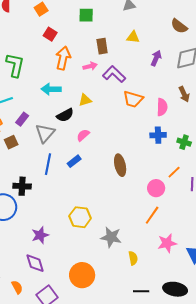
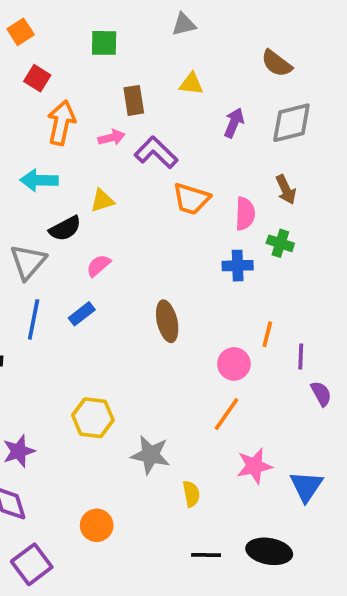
green cross: (184, 142) -> (280, 243), moved
orange line: (174, 172) -> (267, 334), turned -32
orange circle: (82, 275) -> (97, 525), size x0.7

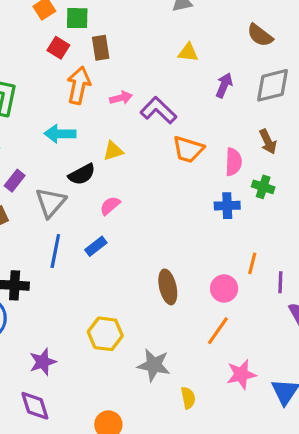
green square: (104, 43) -> (77, 18), moved
brown rectangle: (134, 100) -> (101, 48), moved
brown ellipse: (167, 321) -> (168, 287), moved

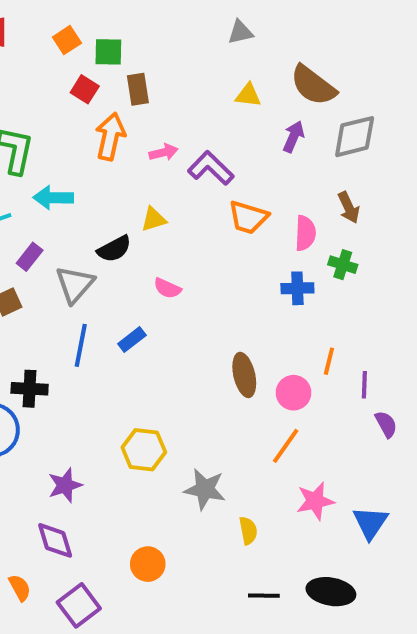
brown semicircle: (260, 35) -> (313, 85), moved, size x1.4
cyan arrow: (60, 134) -> (53, 198), moved
pink semicircle: (110, 206) -> (167, 288), moved, turned -115
brown ellipse: (168, 287) -> (244, 375), moved

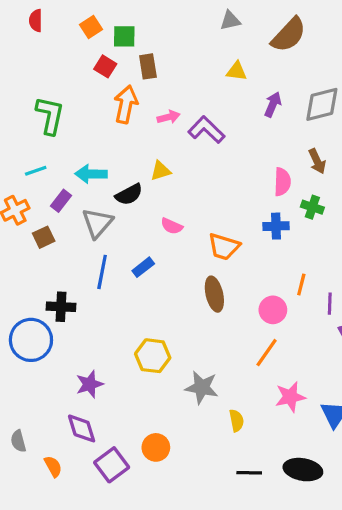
brown semicircle: (313, 85) -> (289, 35), moved, turned -84
cyan arrow: (53, 198) -> (91, 174), moved
orange trapezoid: (248, 217) -> (224, 247), moved
brown ellipse: (244, 375) -> (214, 294), moved
purple square: (79, 605) -> (112, 465), moved

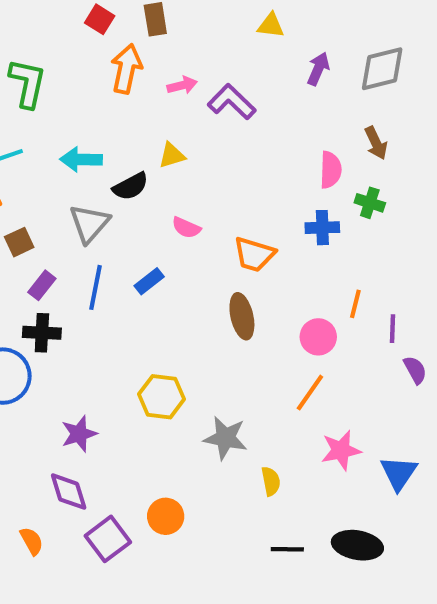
purple rectangle: (61, 201) -> (42, 285), moved

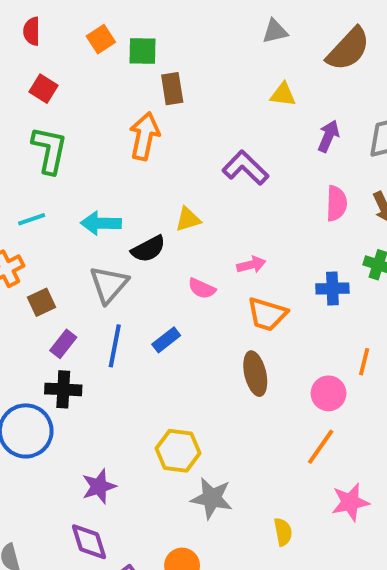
red square: (100, 19) -> (44, 89), moved
pink arrow: (182, 85) -> (251, 265), moved
pink semicircle: (331, 170) -> (336, 203), moved
gray star: (225, 438) -> (212, 498), moved

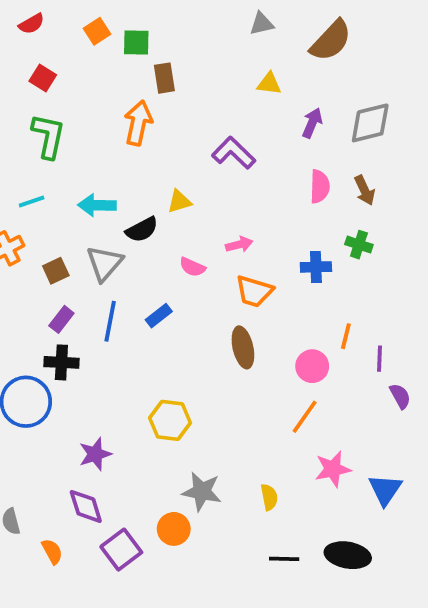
red semicircle: (32, 31) -> (32, 24), turned -120
brown square: (42, 302) -> (56, 271), moved
gray star: (212, 498) -> (202, 492), moved

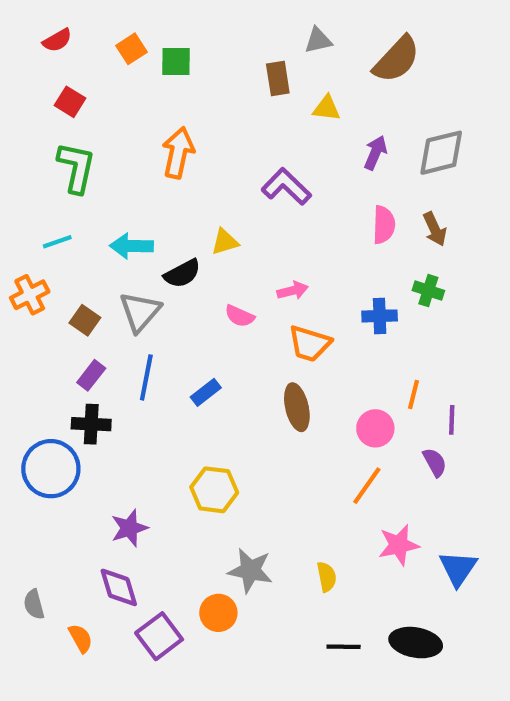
brown rectangle: (164, 78) -> (278, 78), moved
brown square: (56, 271) -> (85, 320), turned -30
blue rectangle: (159, 316) -> (206, 392), moved
purple semicircle: (400, 396) -> (435, 462), moved

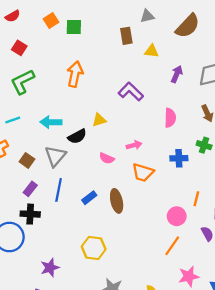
green L-shape: (76, 168) -> (23, 82), turned -128
pink semicircle: (384, 225) -> (170, 118), moved
brown ellipse: (297, 407) -> (117, 201), moved

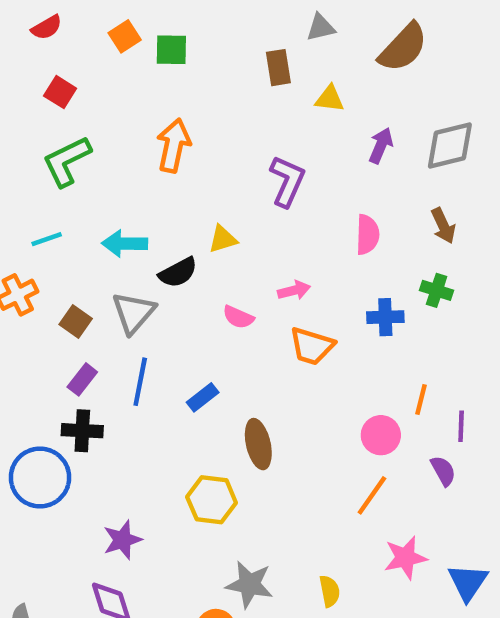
purple L-shape: (131, 92) -> (287, 181), turned 70
brown ellipse: (117, 201) -> (258, 444), moved

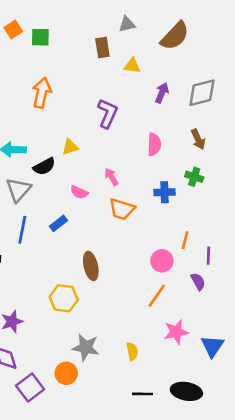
pink arrow: (294, 290) -> (111, 177), turned -108
blue rectangle: (203, 397) -> (58, 223), moved

